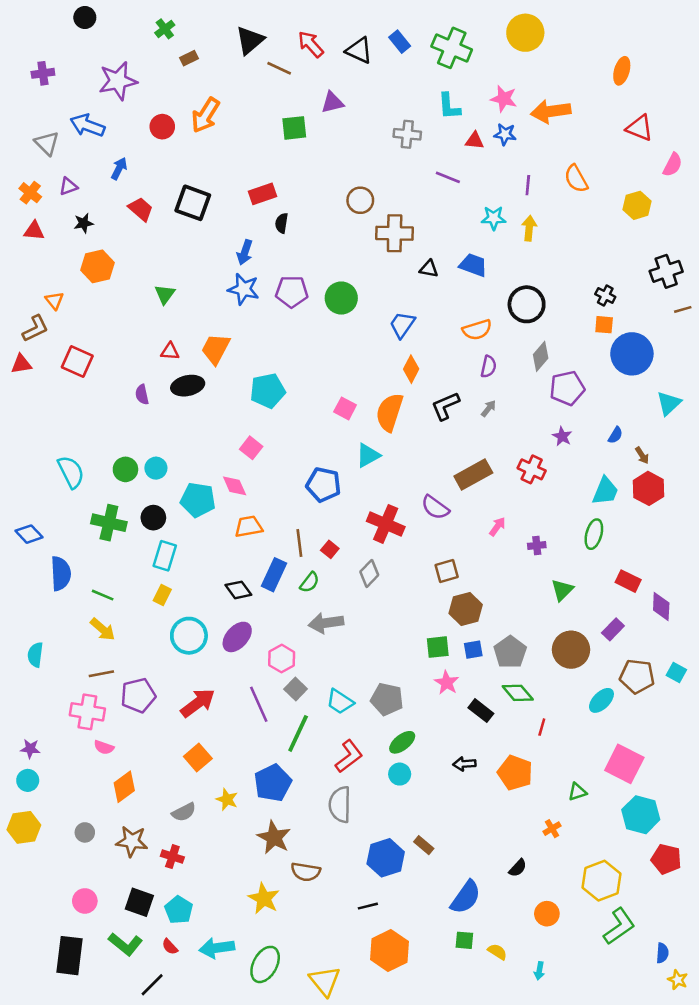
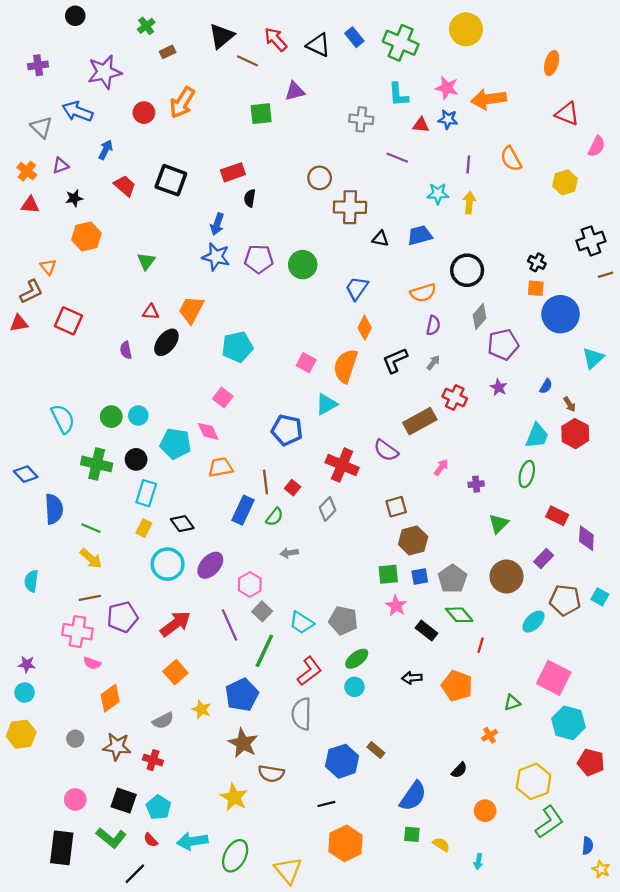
blue trapezoid: (473, 265) -> (420, 235), turned -35
black ellipse: (188, 386) -> (166, 342), turned -40
red cross: (532, 469) -> (455, 397), moved
black diamond: (238, 590) -> (182, 524), moved
gray arrow: (326, 623) -> (289, 553), size x0.6

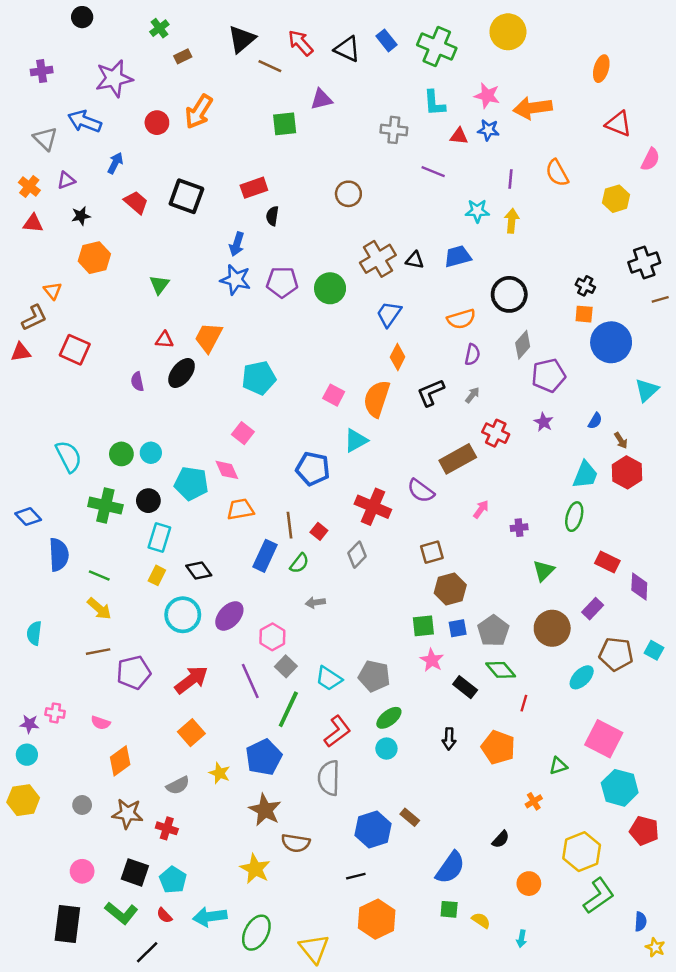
brown cross: (350, 207) -> (378, 259), moved, turned -32
pink cross: (77, 632) -> (55, 713), moved, size x0.6
black arrow: (412, 678) -> (449, 739), turned -84

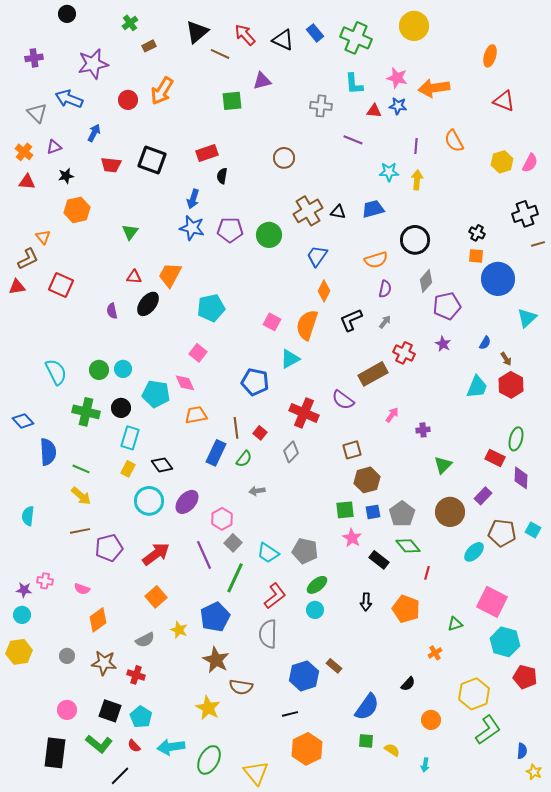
pink semicircle: (650, 159) -> (530, 163), moved
red trapezoid: (136, 202) -> (111, 165), turned 145
green ellipse: (574, 517) -> (516, 439), moved

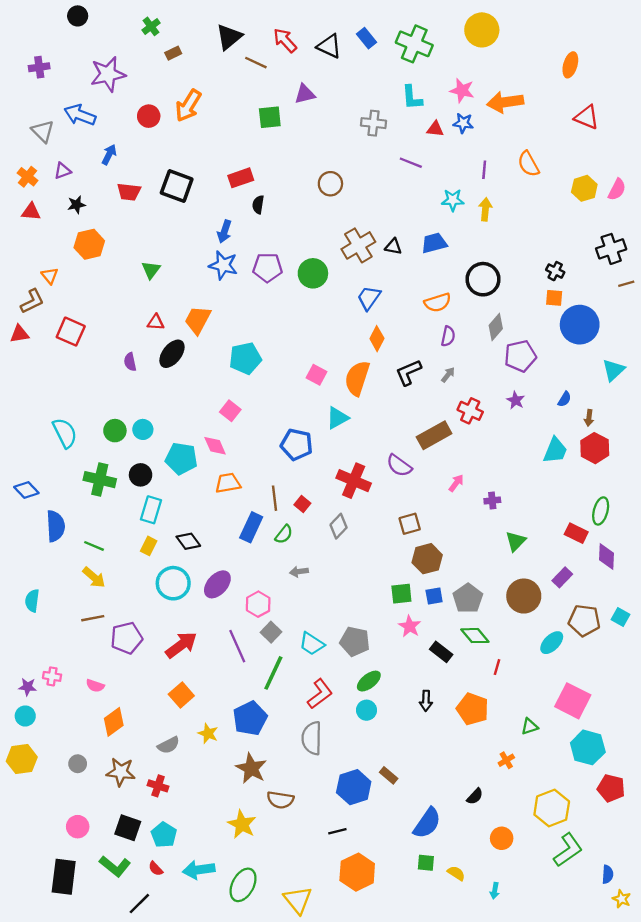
brown arrow: (506, 359) -> (589, 418), turned 40

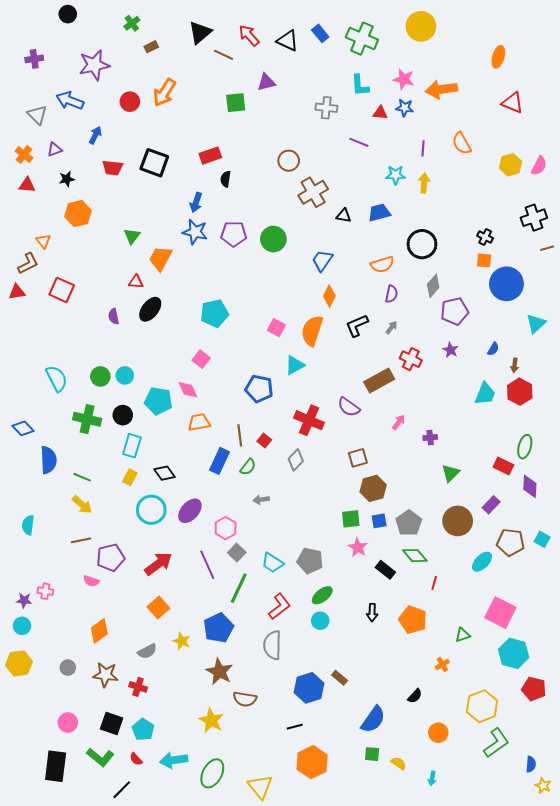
brown cross: (358, 245) -> (313, 192), moved
orange trapezoid: (198, 320) -> (160, 258), moved
pink semicircle: (95, 686) -> (91, 581), moved

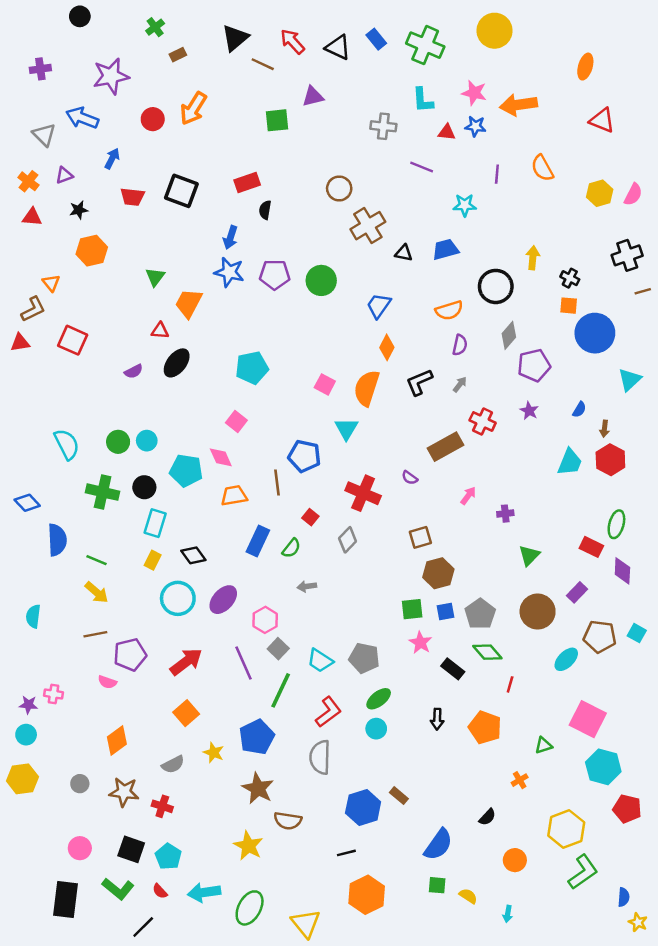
yellow arrow: (424, 183) -> (533, 258), moved
purple semicircle: (114, 316) -> (134, 371), turned -105
cyan triangle: (295, 365) -> (346, 429), turned -30
purple semicircle: (349, 407) -> (410, 478), size x0.6
brown line: (240, 435) -> (277, 482), moved

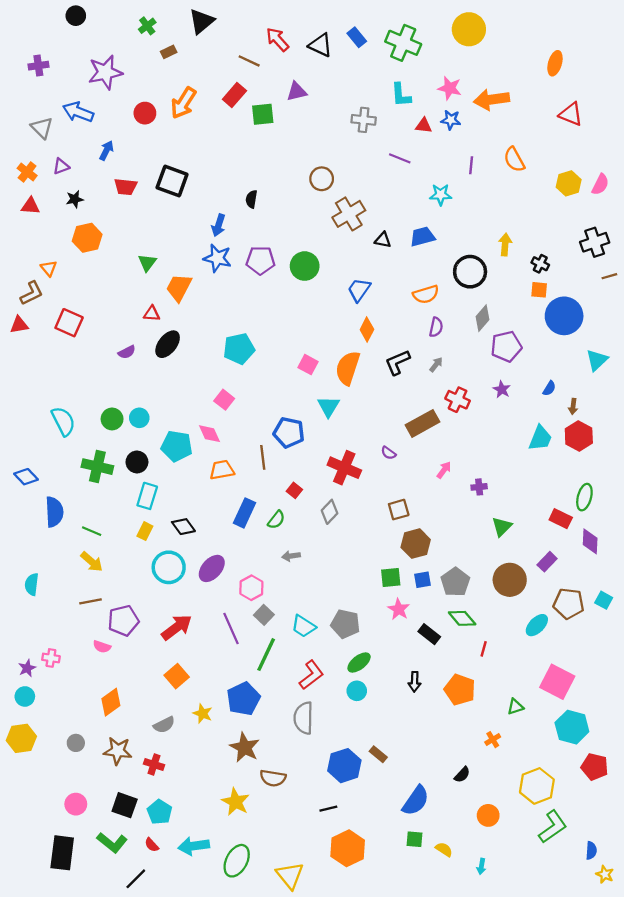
black triangle: (235, 38) -> (202, 21), moved
red rectangle: (247, 182) -> (234, 95), moved, turned -30
purple star: (28, 705) -> (27, 668), turned -30

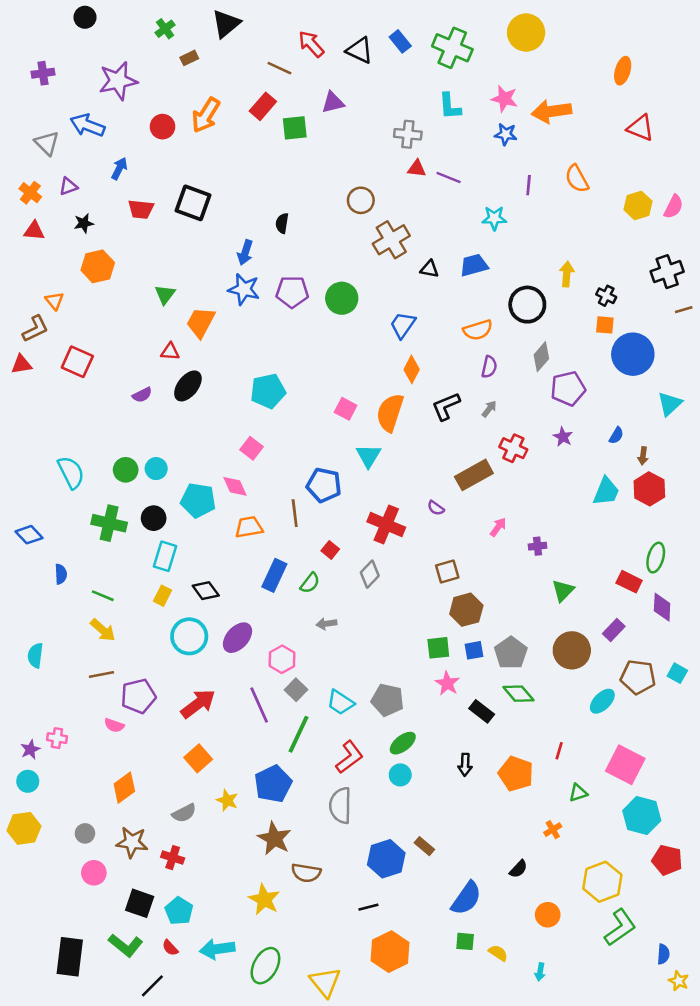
red triangle: (424, 126) -> (417, 169), moved
blue semicircle: (54, 512) -> (61, 574), size x0.6
red line: (484, 649) -> (559, 751), moved
pink circle: (76, 804) -> (94, 873), moved

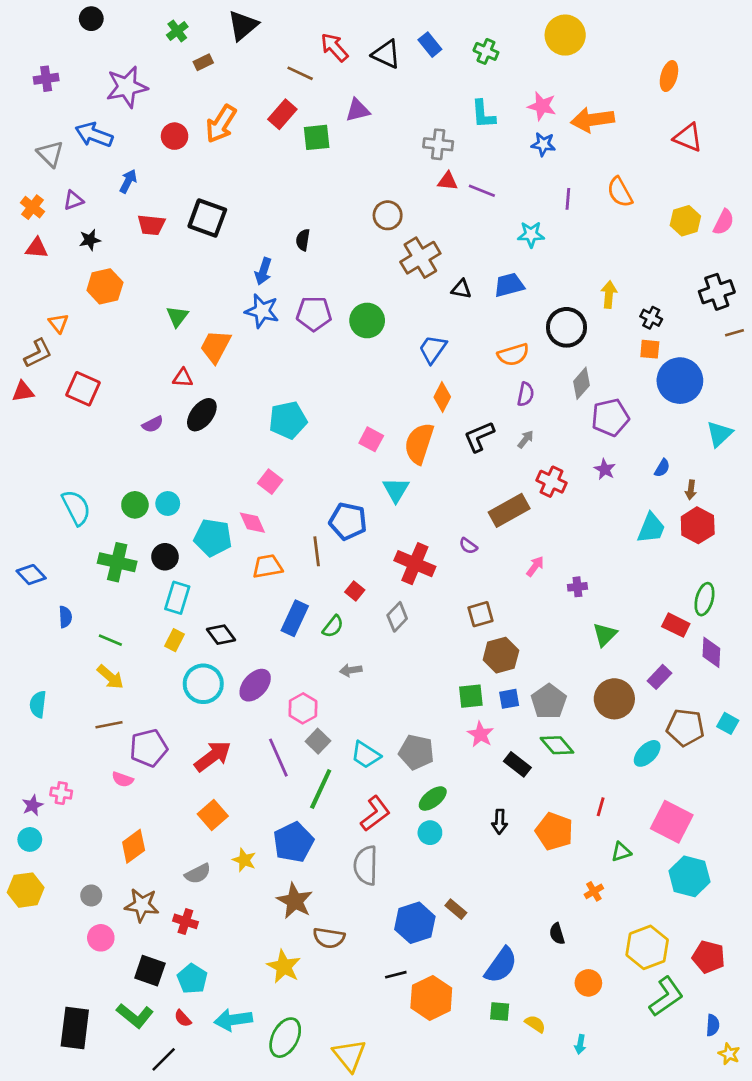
green cross: (452, 48) -> (486, 51), size x0.6
red pentagon: (667, 860) -> (709, 957), moved
black semicircle: (518, 869) -> (557, 934), turned 120
orange hexagon: (390, 952) -> (431, 998), moved

